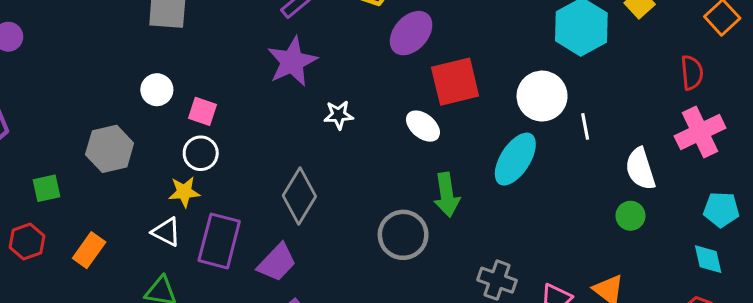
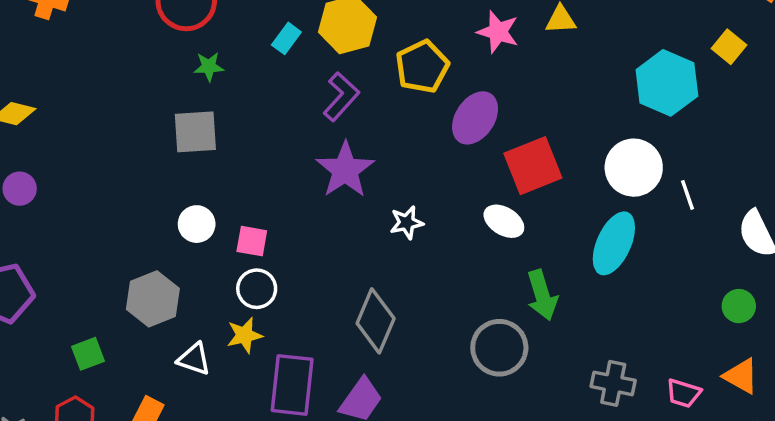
green circle: (630, 216) -> (739, 306), moved
white triangle: (166, 232) -> (194, 359), moved

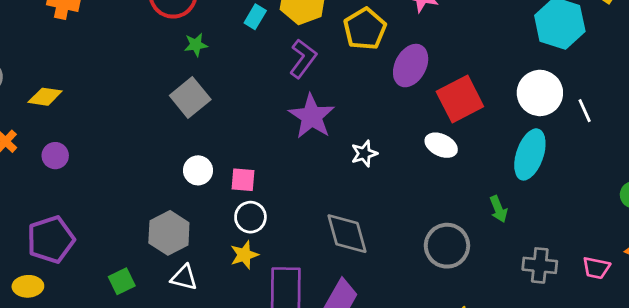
gray square: (195, 132) -> (190, 97), turned -30
green arrow: (542, 295) -> (498, 209), moved, size x0.7
gray diamond: (376, 321) -> (347, 234), turned -33
white triangle: (194, 359) -> (184, 277), moved

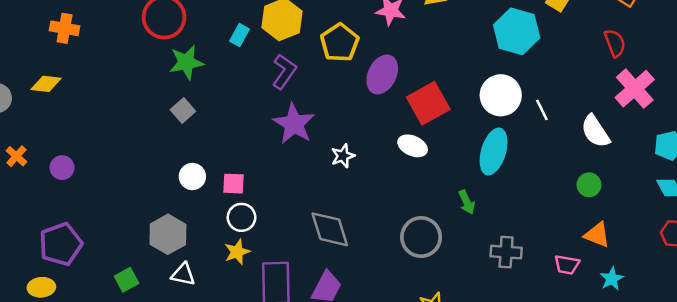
green star: (196, 45) -> (186, 62), size x1.6
yellow diamond: (45, 97) -> (46, 84), moved
gray square: (190, 97) -> (183, 110), size x0.7
pink trapezoid: (596, 268) -> (567, 265), moved

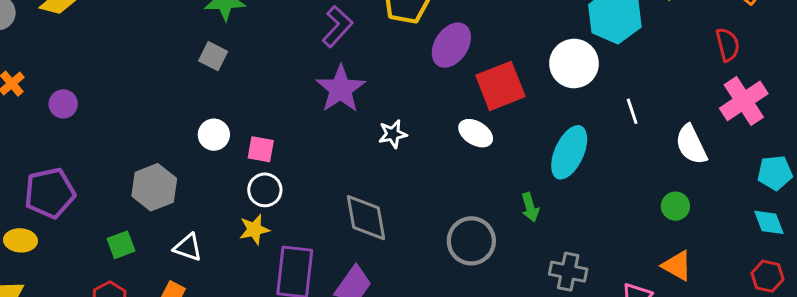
white circle: (501, 95) -> (574, 63), moved
gray square: (183, 110) -> (213, 56), turned -30
gray hexagon: (168, 234) -> (154, 187), moved

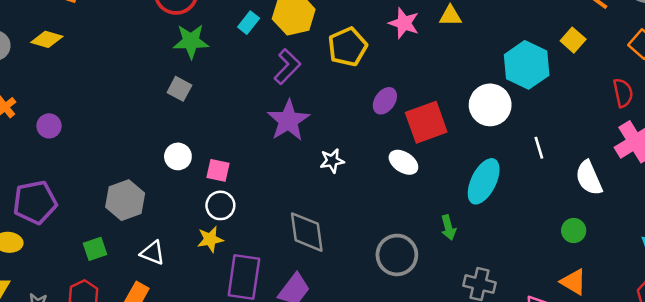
purple ellipse: (451, 45) -> (385, 101), moved, size x0.7

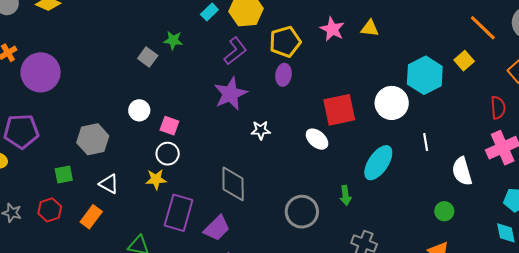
green star: (191, 41) -> (173, 40), moved, size x0.7
purple ellipse: (385, 101) -> (284, 75), moved, turned -35
purple circle: (49, 126) -> (41, 72), size x2.0

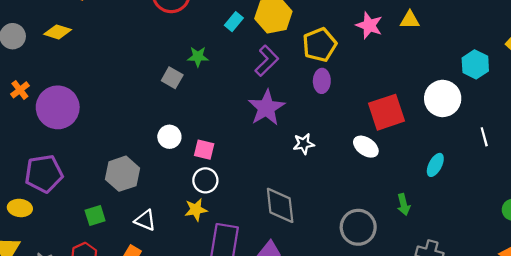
cyan hexagon: (425, 75) -> (475, 64), size x0.7
cyan ellipse: (378, 163) -> (435, 165), size x0.6

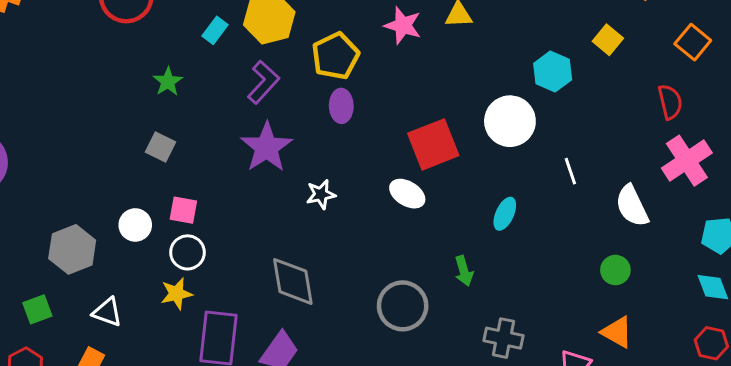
green star: (198, 57) -> (168, 82), turned -30
gray square: (172, 78) -> (160, 147), moved
white circle: (169, 137) -> (135, 225), moved

